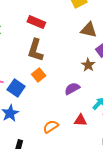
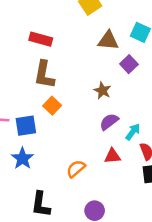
brown star: (88, 65) -> (102, 91), moved
blue square: (16, 88) -> (26, 126), turned -36
purple semicircle: (72, 89) -> (109, 122), moved

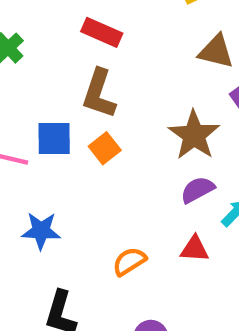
brown star: (102, 91) -> (194, 135), size x1.6
blue square: (26, 126) -> (54, 139), moved
blue star: (22, 158) -> (41, 231), turned 30

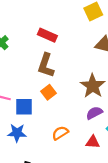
blue square: (54, 139) -> (24, 107), moved
orange semicircle: (129, 261) -> (60, 133), moved

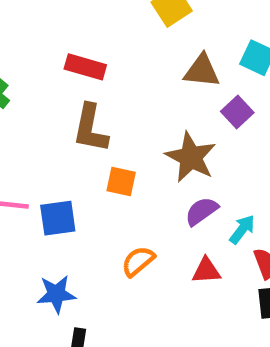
orange square: (49, 92) -> (121, 181), moved, turned -32
blue star: (17, 133) -> (56, 294), moved

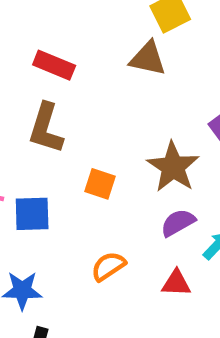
red rectangle: (85, 67) -> (54, 65), moved
brown triangle: (202, 71) -> (148, 59), moved
brown L-shape: (90, 128) -> (46, 128), moved

